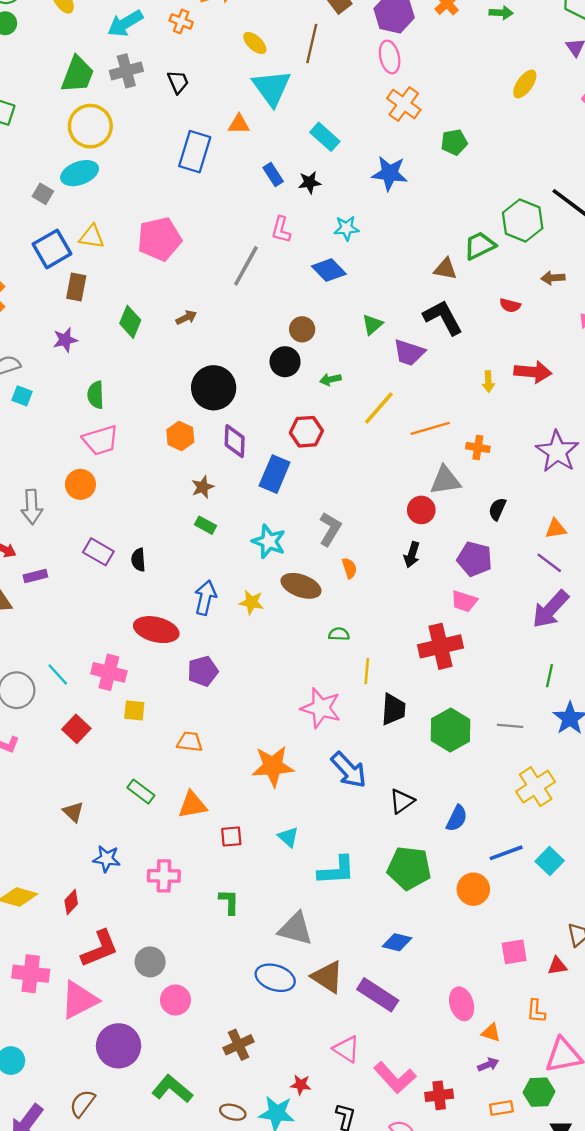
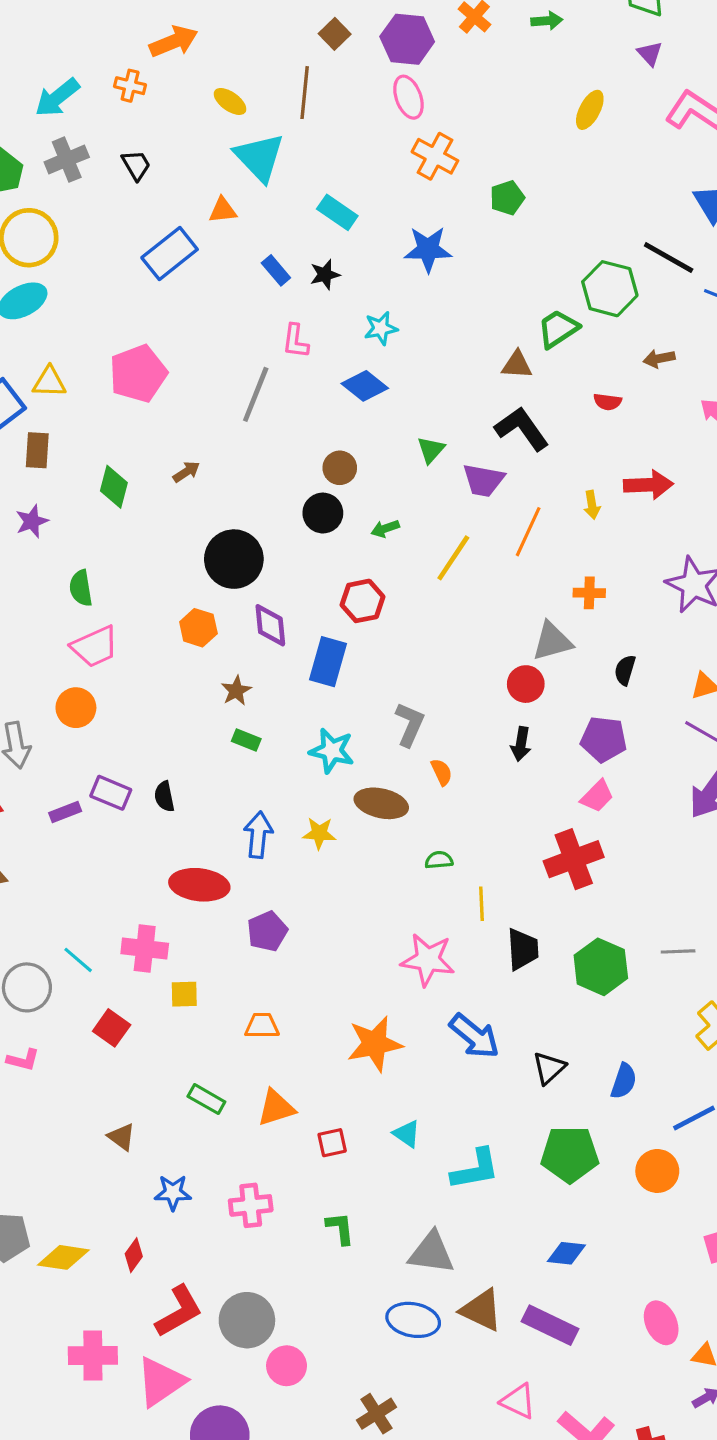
blue rectangle: (195, 152) -> (170, 254), turned 42
orange line: (430, 428) -> (528, 532), moved, turned -42
purple rectangle: (35, 576) -> (65, 812), moved
pink trapezoid: (464, 601) -> (597, 796), turned -56
gray circle: (150, 962) -> (247, 1320), size x1.4

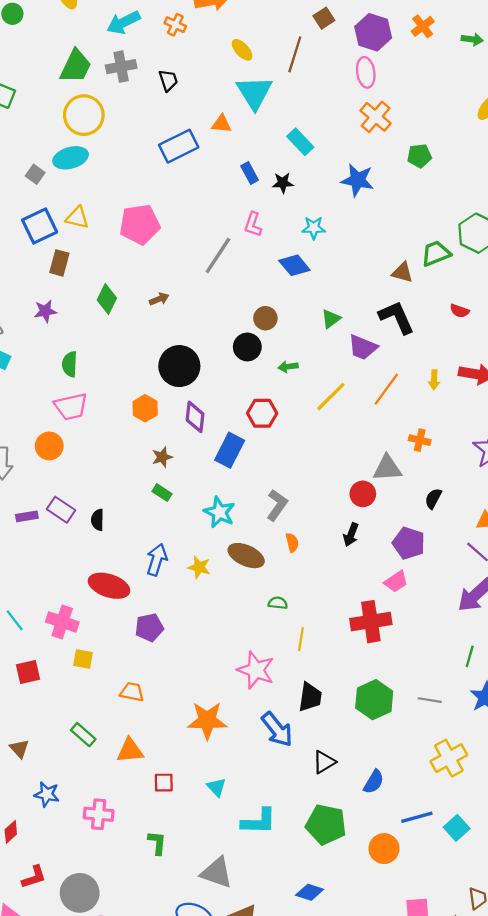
black trapezoid: (523, 949) -> (310, 697), moved
red square: (112, 1028) -> (28, 672), turned 30
red L-shape: (179, 1311) -> (34, 877), size x0.7

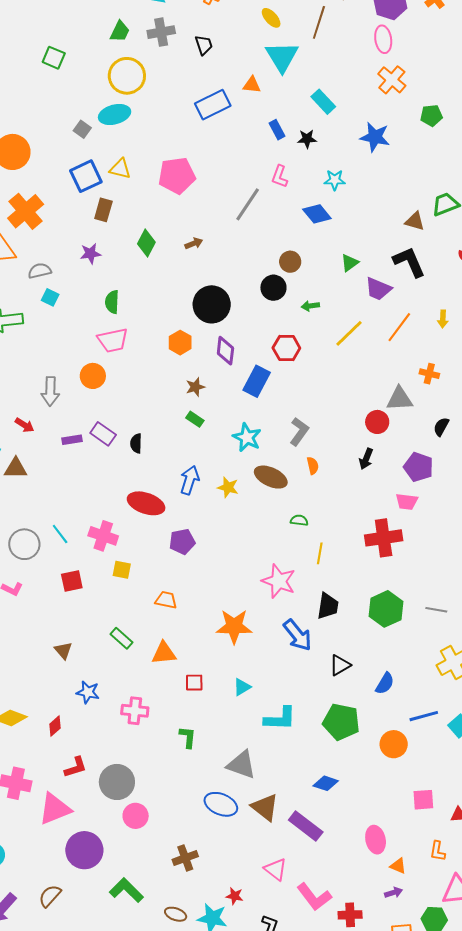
green trapezoid: (76, 66) -> (120, 31), size x0.7
pink trapezoid: (396, 581) -> (407, 502), turned 40
cyan triangle: (216, 787) -> (242, 687), turned 42

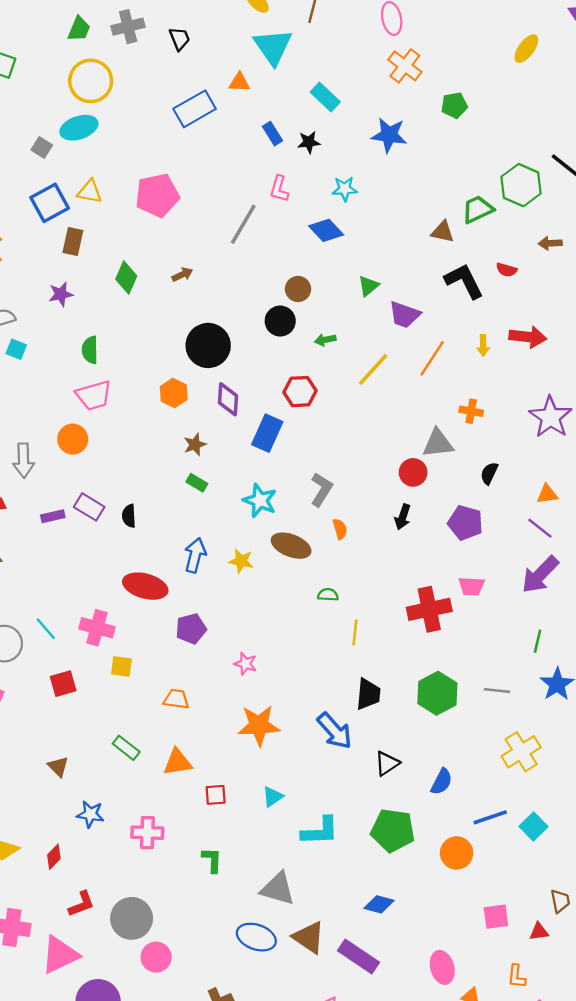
black L-shape: (409, 262) -> (464, 281), moved
pink trapezoid: (407, 502) -> (471, 586), moved
pink star: (279, 581) -> (245, 664), moved, size x0.6

